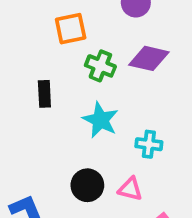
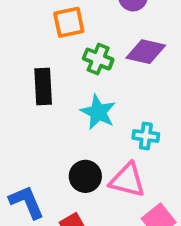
black rectangle: (44, 94) -> (43, 87), size x1.4
pink triangle: (130, 189) -> (127, 180), size x1.5

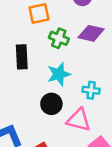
cyan star: (98, 112) -> (59, 74), turned 30
black circle: (85, 176) -> (51, 104), moved

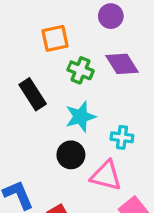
purple diamond: (91, 33) -> (122, 64), turned 45
black rectangle: (22, 57) -> (33, 94), turned -30

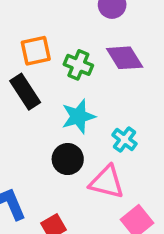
orange square: (55, 38) -> (36, 51), moved
cyan cross: (122, 137) -> (125, 139), turned 30

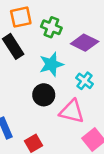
purple diamond: (125, 58) -> (85, 43), moved, turned -32

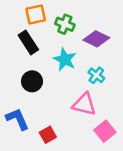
cyan star: (51, 64) -> (65, 59), turned -30
black circle: (44, 95) -> (32, 81), moved

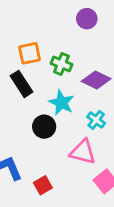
black circle: (32, 81) -> (44, 127), moved

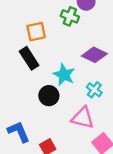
green cross: (61, 64) -> (70, 16), moved

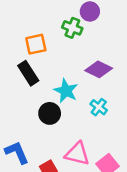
pink triangle: (83, 118) -> (77, 154), moved

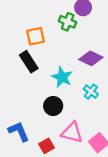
black circle: (50, 113) -> (53, 106), moved

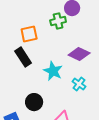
green cross: (68, 22) -> (58, 21), turned -35
black circle: (53, 106) -> (34, 102), moved

